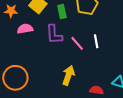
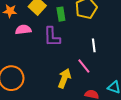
pink line: (77, 43) -> (84, 66), moved

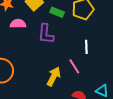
green rectangle: (61, 14) -> (57, 12), turned -64

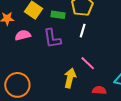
white line: (86, 47) -> (83, 31), moved, turned 32

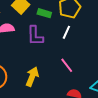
yellow arrow: (70, 78) -> (32, 77), moved

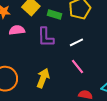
white line: (66, 32) -> (76, 42), moved, turned 40

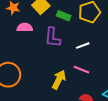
pink line: (78, 66) -> (81, 70), turned -35
yellow arrow: (43, 78) -> (59, 80), moved

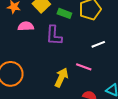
white line: (83, 46) -> (98, 44), moved

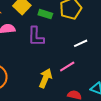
pink line: (84, 67) -> (67, 67), turned -49

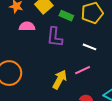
white line: (81, 43) -> (89, 47), moved, turned 40

